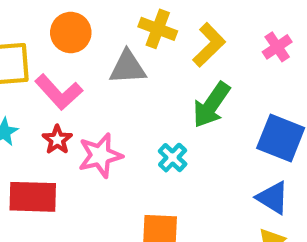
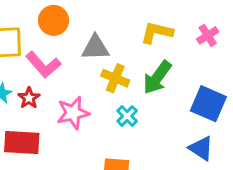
yellow cross: (158, 29) -> (115, 78), moved
yellow L-shape: (209, 45) -> (157, 33), turned -124
red star: (57, 140) -> (29, 98), moved

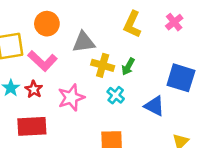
yellow L-shape: (157, 33) -> (132, 24), turned -72
green arrow: (157, 77) -> (128, 67), moved, size x0.6
blue triangle: (201, 148) -> (154, 106), moved

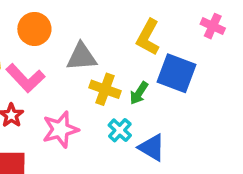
pink cross: (174, 22) -> (213, 26), moved, turned -30
blue square: (181, 78) -> (177, 73), moved
blue triangle: (154, 106) -> (152, 148), moved

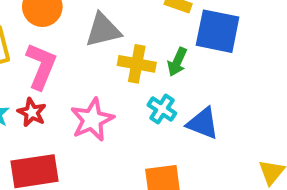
pink L-shape: (25, 78) -> (41, 66), turned -105

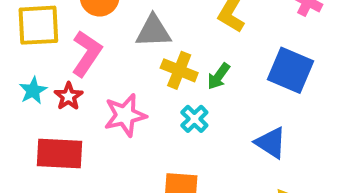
blue square: (218, 31) -> (290, 70), moved
blue triangle: (203, 123) -> (271, 143), moved

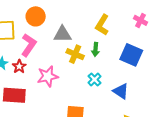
green arrow: (219, 76) -> (95, 49), moved, turned -32
cyan cross: (194, 119) -> (95, 79), moved

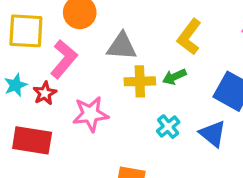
green arrow: (95, 49) -> (174, 77), turned 56
yellow cross: (75, 54) -> (140, 81), turned -30
blue triangle: (121, 91) -> (213, 134), moved

